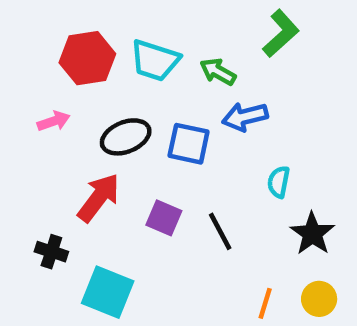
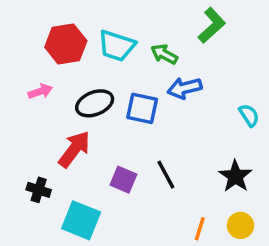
cyan semicircle: (279, 182) -> (249, 115), moved, turned 135
purple square: (164, 218) -> (123, 180), moved

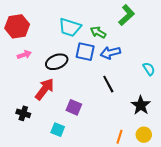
red hexagon: (66, 44) -> (17, 26), moved
blue square: (142, 108) -> (85, 52), moved
black line: (166, 175) -> (108, 84), moved
cyan square: (81, 220) -> (58, 130), moved, size x0.6

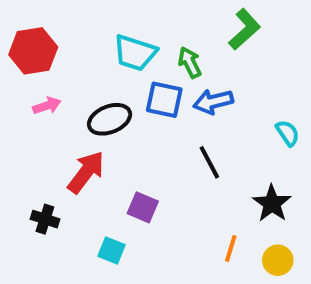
green arrow: (98, 32) -> (190, 63), turned 35
orange line: (119, 137) -> (231, 248), moved

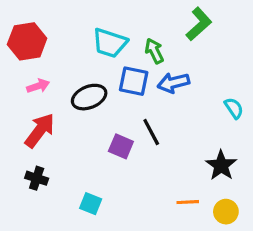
black line: (209, 162) -> (151, 132), moved
red arrow: (86, 172) -> (40, 130), moved
purple square: (143, 207) -> (121, 146), moved
orange line: (231, 248) -> (188, 202), turned 70

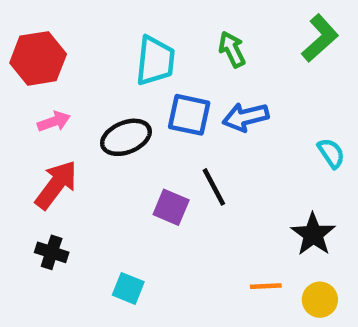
green L-shape: (199, 24) -> (320, 38), moved
cyan trapezoid: (110, 43) -> (155, 61), turned -102
green arrow: (154, 51) -> (232, 49), moved

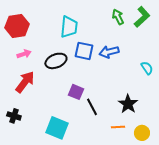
green arrow: (232, 49) -> (118, 17), moved
black line: (214, 187) -> (92, 107), moved
black star: (313, 234) -> (128, 104), moved
black cross: (52, 252) -> (14, 116), moved
cyan square: (128, 288) -> (57, 128), size x1.6

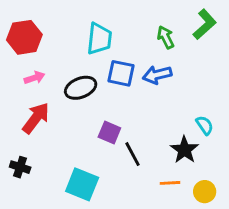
green arrow: (118, 17) -> (166, 37), moved
cyan semicircle: (147, 68) -> (205, 125), moved

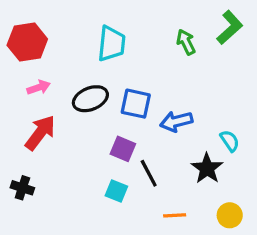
blue square: (121, 73) -> (136, 104), moved
blue arrow: (157, 75) -> (176, 121), moved
orange line: (170, 183) -> (175, 215), moved
cyan square: (82, 184) -> (116, 191), moved, size x0.6

